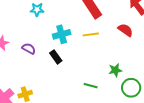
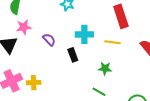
green star: (115, 70) -> (105, 68), moved

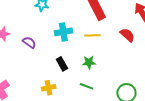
black rectangle: (73, 55) -> (62, 64), moved
yellow cross: (34, 83) -> (49, 88), moved

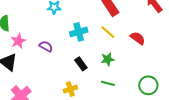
yellow line: (92, 35) -> (108, 32), turned 49
red semicircle: (127, 35) -> (138, 38), moved

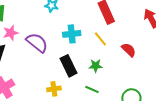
purple semicircle: (46, 46) -> (37, 43), size x1.6
black rectangle: (81, 64) -> (69, 66), size x1.5

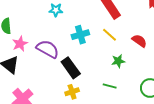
black rectangle: (69, 66) -> (71, 68), moved
green star: (96, 66) -> (118, 61), moved

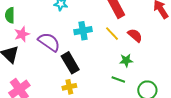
red semicircle: (139, 41) -> (135, 35), moved
green star: (118, 61) -> (126, 60), moved
green line: (110, 86) -> (118, 79), moved

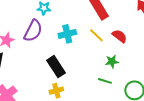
purple semicircle: (49, 42) -> (33, 31), moved, turned 85

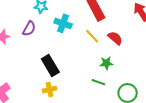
purple semicircle: (33, 31) -> (29, 29), size x0.7
cyan cross: (67, 34) -> (63, 23), moved, turned 30

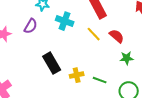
green star: (106, 63) -> (127, 58), moved
yellow cross: (49, 90) -> (77, 75), moved

